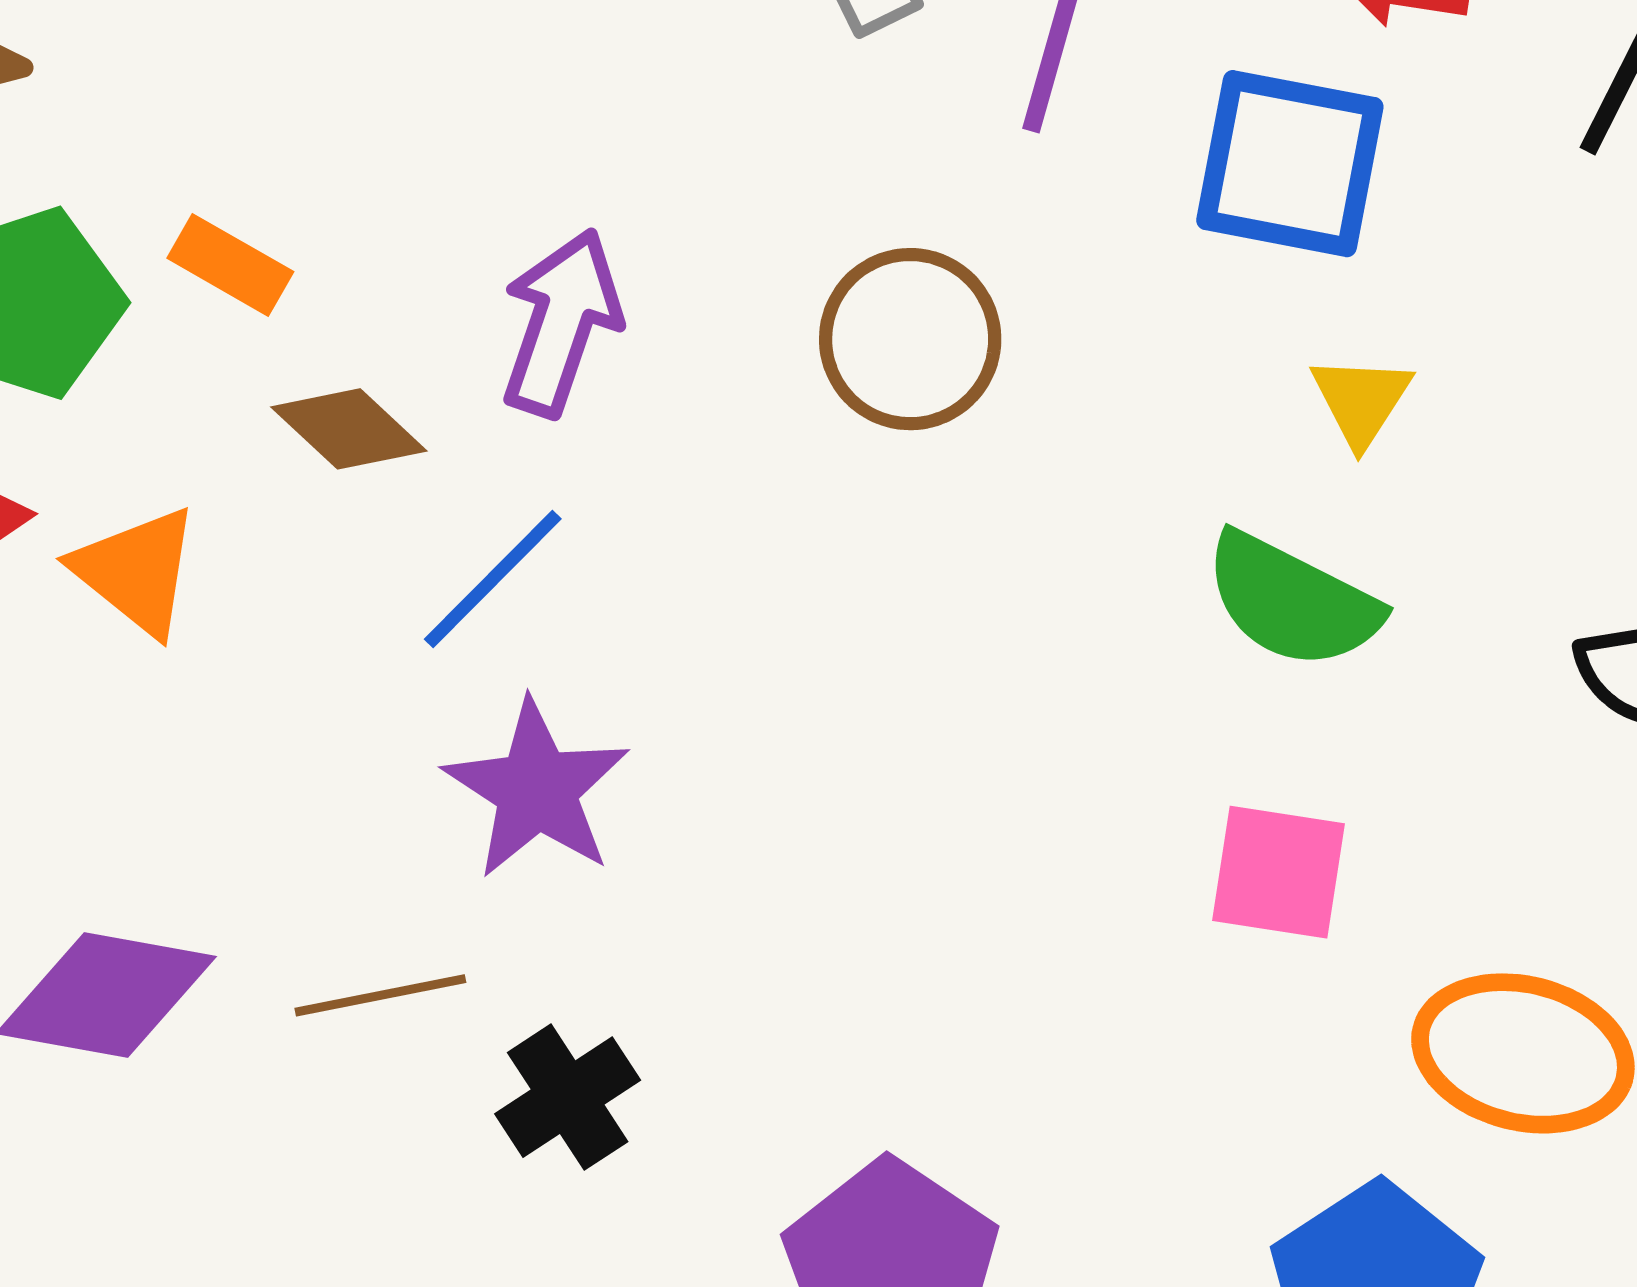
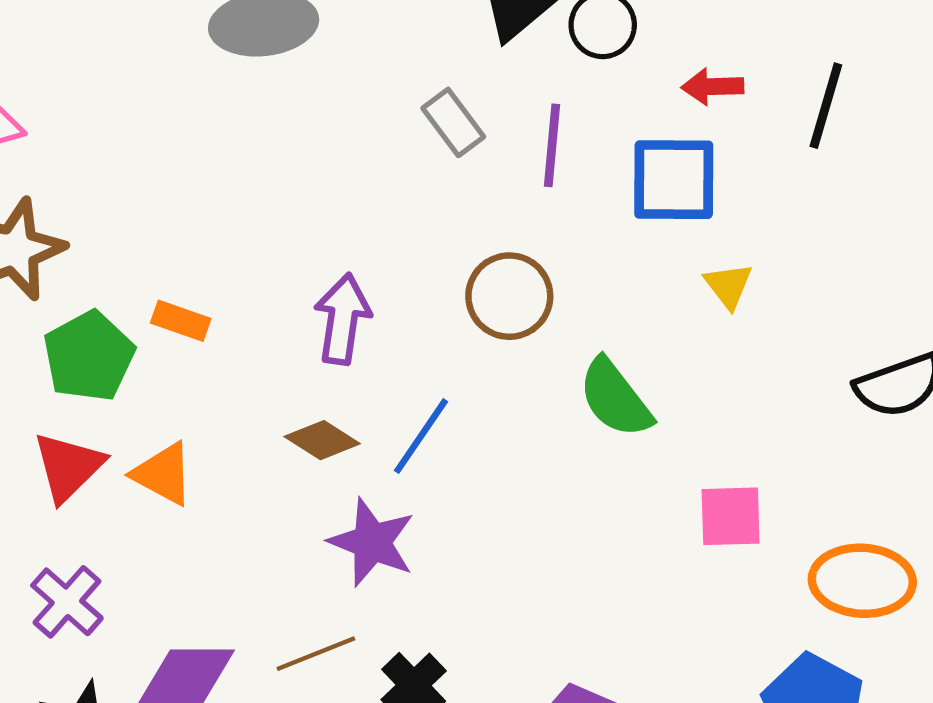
brown diamond: (349, 429) -> (322, 440), moved
blue line: (493, 579) -> (421, 436), moved
green semicircle: (1292, 601) -> (615, 398), moved, turned 36

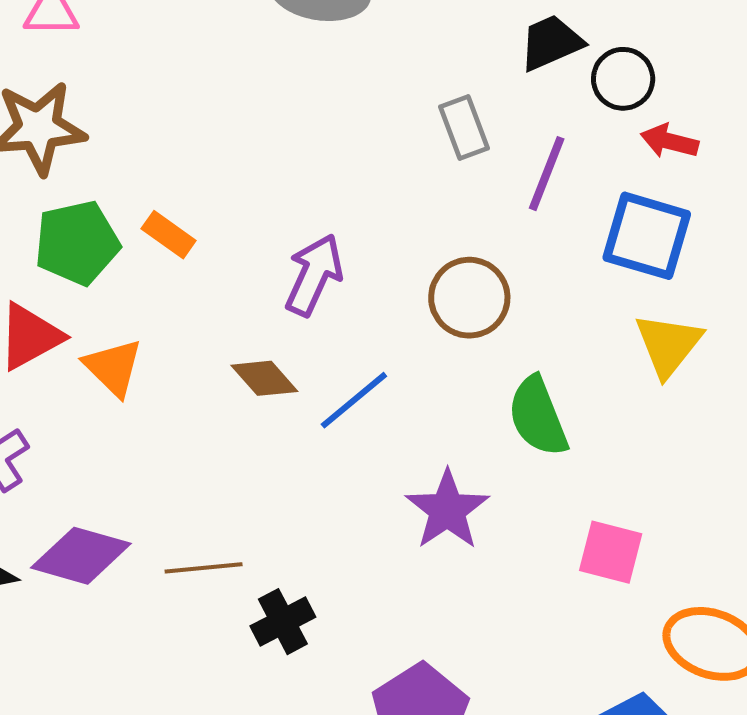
red arrow: (713, 87) -> (670, 141), moved
yellow triangle: (728, 286) -> (668, 345), size x1.5
purple star: (372, 542) -> (447, 510), moved

